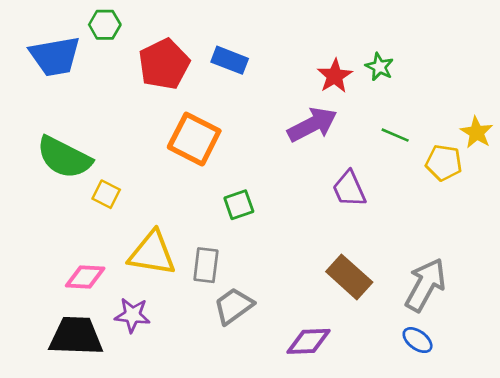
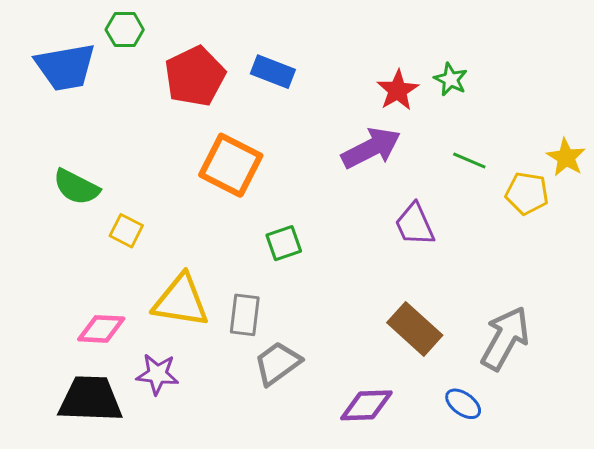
green semicircle: (64, 157) -> (76, 187), size x0.7
blue ellipse: (418, 340) -> (463, 404), moved

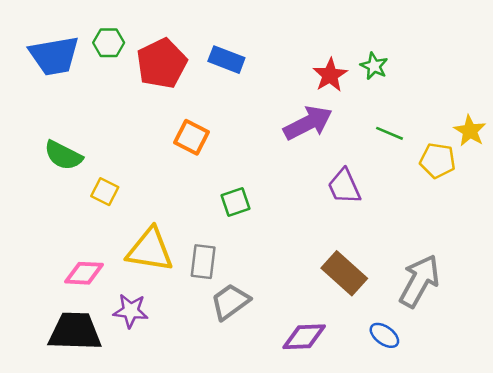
green hexagon: (125, 30) -> (109, 43), moved
orange square: (231, 165) -> (191, 137), size x0.7

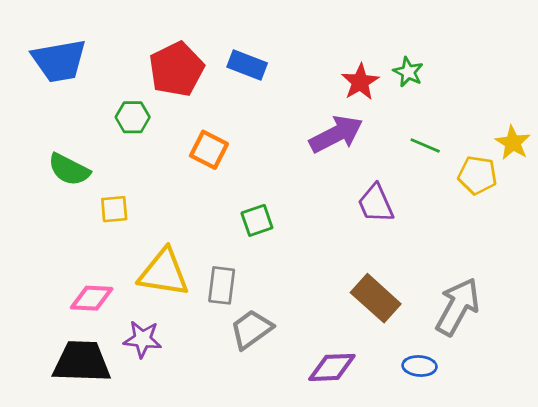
green hexagon: (109, 43) -> (133, 117), moved
yellow square: (105, 192) -> (114, 209), turned -32
blue ellipse: (384, 335) -> (420, 366), turned -32

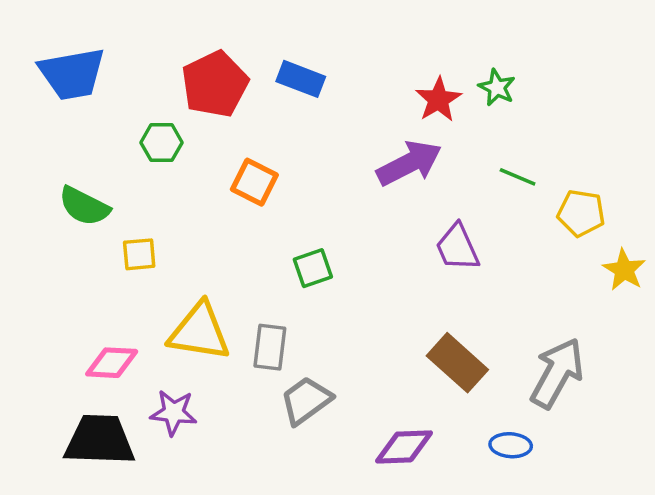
yellow star: (513, 143) -> (624, 270), moved

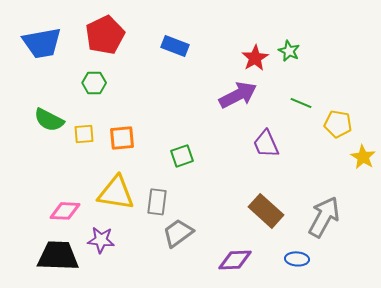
red pentagon: (215, 84) -> (105, 35), moved
orange square: (254, 182) -> (122, 138), moved, turned -32
yellow square: (139, 254) -> (84, 134), moved

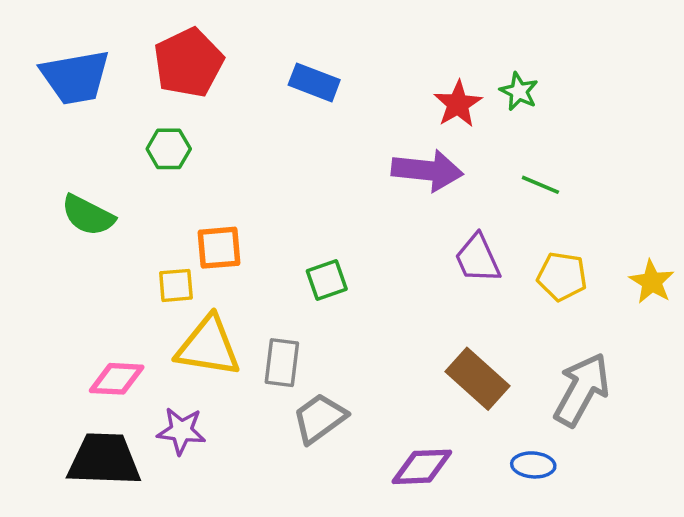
purple arrow: (238, 95) -> (427, 170), turned 33
yellow pentagon: (338, 124) -> (562, 276), moved
yellow square: (84, 134) -> (176, 285), moved

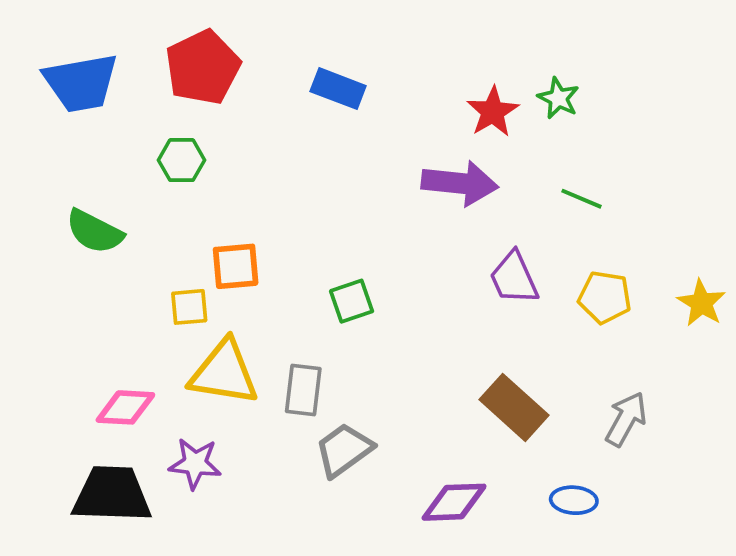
gray arrow: (582, 390) -> (626, 419), size x0.7

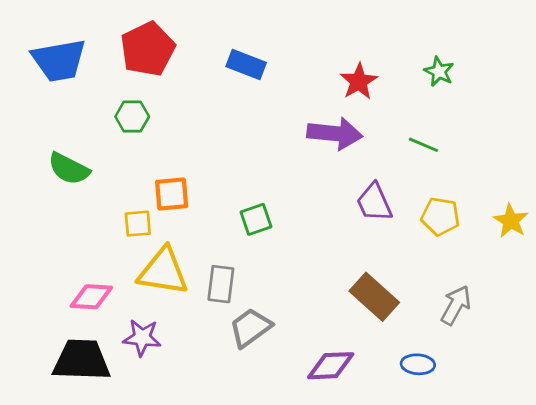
green star: (558, 98) -> (439, 72), moved

